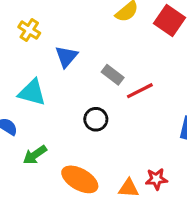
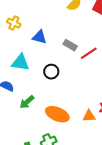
blue triangle: (66, 56) -> (39, 37), turned -49
black circle: (96, 119) -> (51, 72), moved

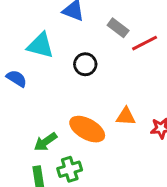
green arrow: (27, 102) -> (46, 142), moved
orange triangle: (89, 116) -> (126, 116), moved

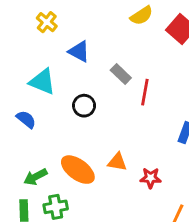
red line: (145, 43) -> (145, 92), turned -60
blue semicircle: (17, 78) -> (26, 119), moved

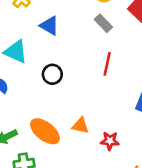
gray rectangle: (121, 74) -> (103, 23), moved

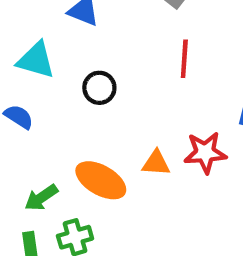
red star: (110, 141) -> (205, 153), moved, size x1.4

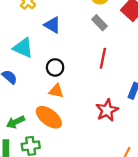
red star: (205, 153) -> (107, 110), turned -30
orange triangle: (156, 163) -> (56, 91), moved

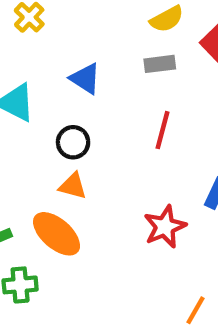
gray rectangle: (99, 23) -> (160, 64), turned -56
blue triangle: (52, 25) -> (85, 79), moved

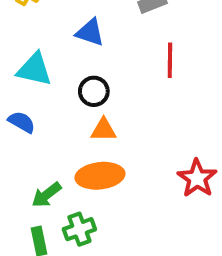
red star: (165, 227) -> (197, 178), moved
orange ellipse: (57, 234) -> (100, 176), turned -33

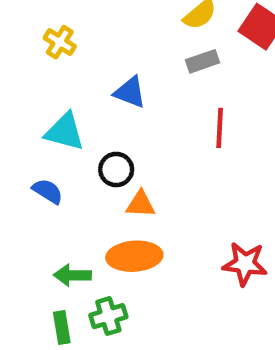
black circle: (94, 91) -> (116, 169), moved
red star: (197, 178) -> (245, 264), turned -30
green arrow: (46, 195) -> (72, 275), turned 36

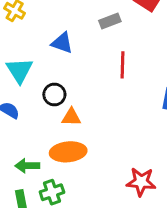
cyan triangle: (65, 132) -> (19, 70), turned 44
red star: (245, 264) -> (141, 182), moved

